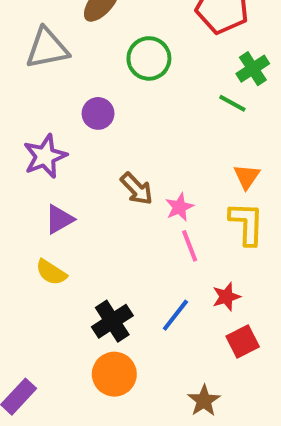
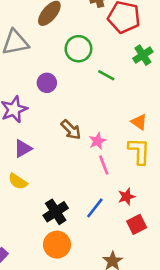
green line: (232, 103) -> (106, 75), moved
orange triangle: (247, 177) -> (139, 122), turned -30

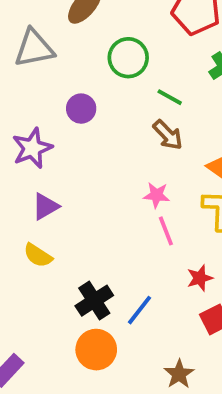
brown arrow: (71, 130) -> (168, 135), moved
pink star: (97, 141) -> (156, 195), turned 30
blue line: (95, 208) -> (140, 310), moved

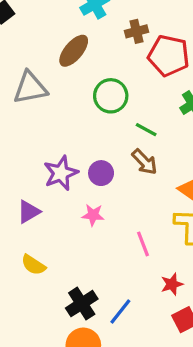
purple circle: (81, 109) -> (101, 173), moved
purple star: (32, 148) -> (61, 173), moved
pink star: (156, 195) -> (93, 215), moved
purple triangle: (45, 206) -> (29, 212), moved

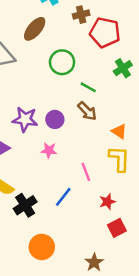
purple star: (61, 173) -> (25, 119), turned 30
black cross: (82, 304) -> (25, 205), moved
blue line: (120, 312) -> (63, 197), moved

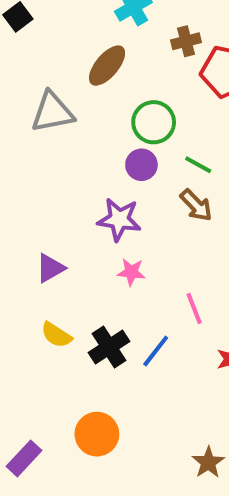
purple star: (25, 119) -> (119, 219), moved
purple circle: (55, 119) -> (141, 165), moved
black cross: (25, 205) -> (109, 347), moved
orange circle: (42, 247) -> (97, 434), moved

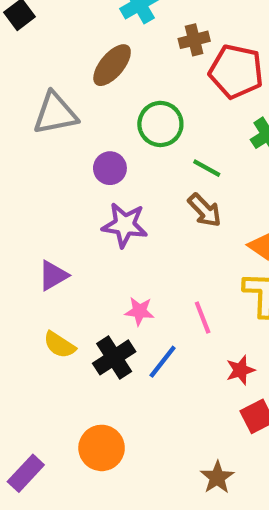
purple circle: (141, 165) -> (110, 168), moved
pink star: (131, 272) -> (139, 311), moved

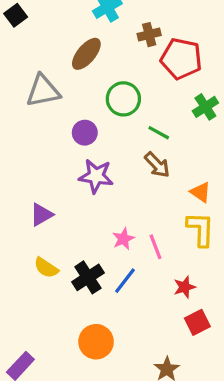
pink star: (139, 311) -> (123, 239), moved, turned -30
orange circle: (102, 448) -> (96, 342), moved

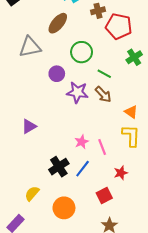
purple star: (96, 176) -> (77, 92), moved
yellow semicircle: (46, 268) -> (32, 193), moved, turned 98
red square: (197, 322) -> (104, 196), moved

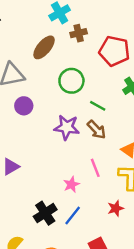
brown cross: (98, 11) -> (79, 33), moved
purple circle: (57, 74) -> (24, 106), moved
pink line: (102, 147) -> (95, 168), moved
red star: (121, 173) -> (116, 208), moved

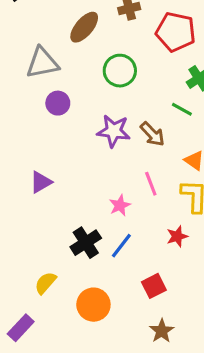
green line: (98, 106) -> (182, 109), moved

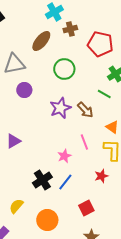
purple star: (114, 131) -> (60, 108), turned -30

